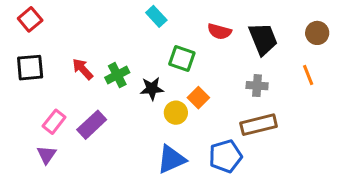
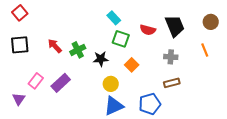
cyan rectangle: (156, 16) -> (114, 18), moved
red semicircle: (219, 31) -> (148, 30), moved
yellow circle: (176, 113) -> (111, 84), moved
brown rectangle: (259, 125) -> (172, 83), size x0.7
purple triangle: (47, 155) -> (19, 99), moved

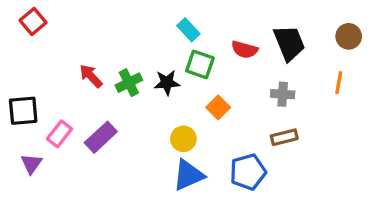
black square: (20, 45) -> (23, 111), moved
orange line: (205, 50) -> (339, 83), turned 32
black star: (101, 59) -> (167, 83), moved

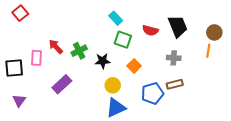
brown circle: (349, 36) -> (214, 32), moved
black star: (167, 83) -> (103, 61), moved
pink rectangle: (59, 134) -> (36, 58), moved, turned -35
blue pentagon: (248, 172) -> (152, 93), moved

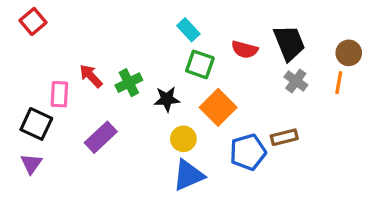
gray cross: (174, 58) -> (296, 81), moved, turned 32
orange square: (134, 66) -> (218, 107), size x1.5
black square: (14, 68) -> (36, 124), moved, turned 30

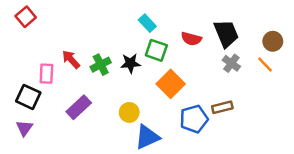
orange line: (339, 83) -> (265, 65), turned -54
black star: (167, 99) -> (130, 63), moved
yellow circle: (183, 139) -> (129, 112), moved

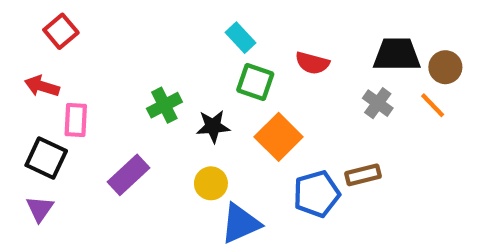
red square: (26, 17) -> (61, 31), moved
black trapezoid: (226, 34) -> (397, 55), moved, turned -68
red arrow: (71, 59) -> (42, 86), moved, turned -30
black star: (130, 63) -> (213, 126), moved

